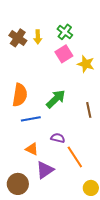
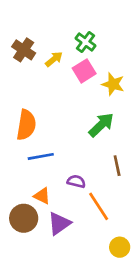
yellow arrow: (38, 37) -> (54, 59), moved, turned -128
green arrow: (56, 99) -> (101, 125), moved
brown line: (89, 110) -> (117, 166), moved
brown circle: (18, 184) -> (24, 218), moved

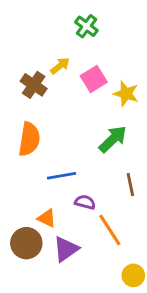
green cross: (85, 42) -> (86, 26), moved
brown cross: (24, 50) -> (34, 85), moved
blue line: (41, 156) -> (61, 176), moved

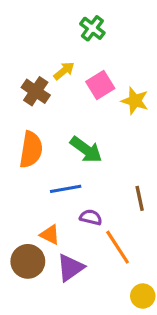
green arrow: (113, 139) -> (86, 150), moved, turned 80

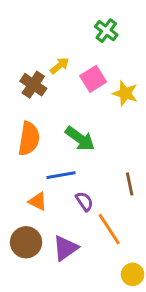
green cross: (92, 28) -> (106, 31), moved
purple semicircle: (91, 217) -> (84, 201), turned 42
orange triangle: (50, 235) -> (38, 201), moved

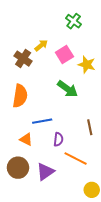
green arrow: (80, 139) -> (67, 89), moved
purple semicircle: (84, 201) -> (58, 139), turned 40
orange line: (109, 229) -> (76, 159), turned -30

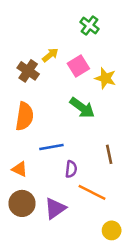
orange triangle: (26, 139) -> (20, 169), moved

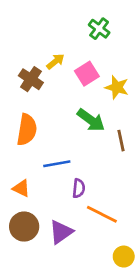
brown line: (109, 154) -> (121, 141), moved

